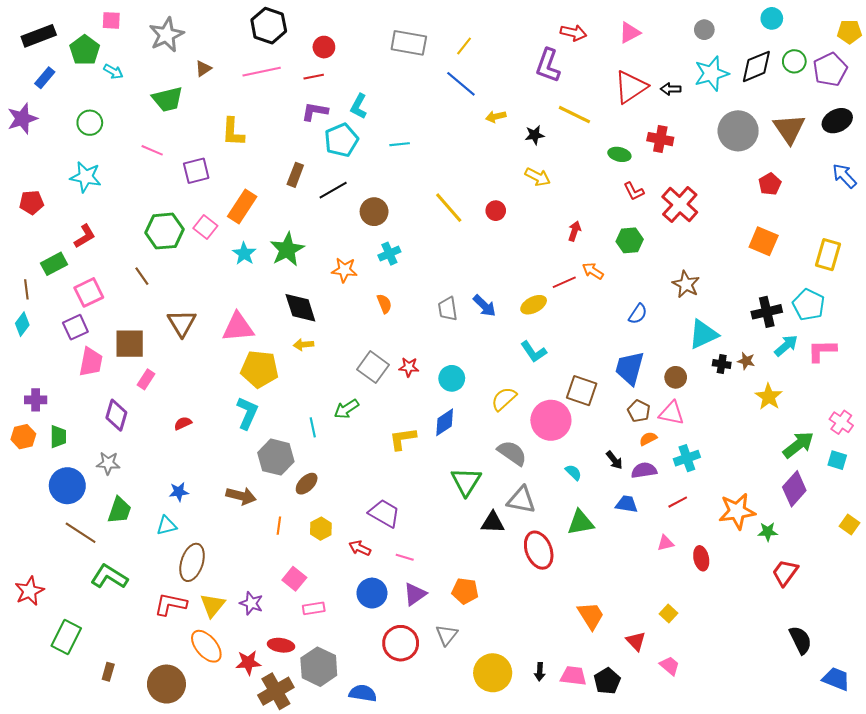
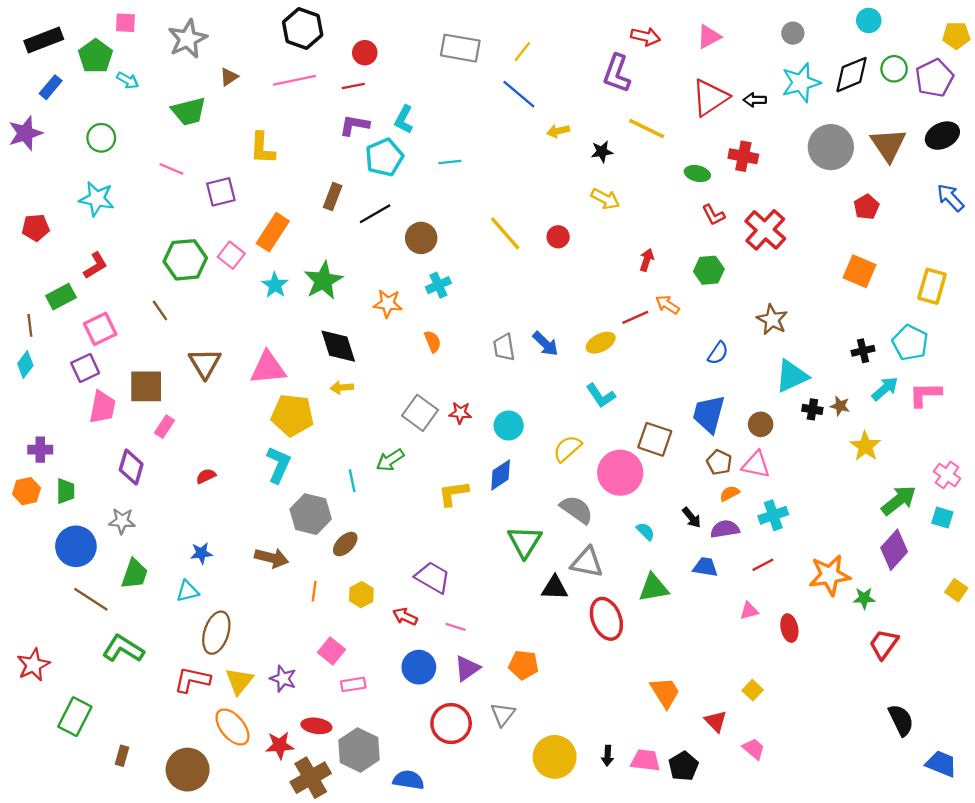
black cross: (767, 312) -> (863, 351), size x0.7

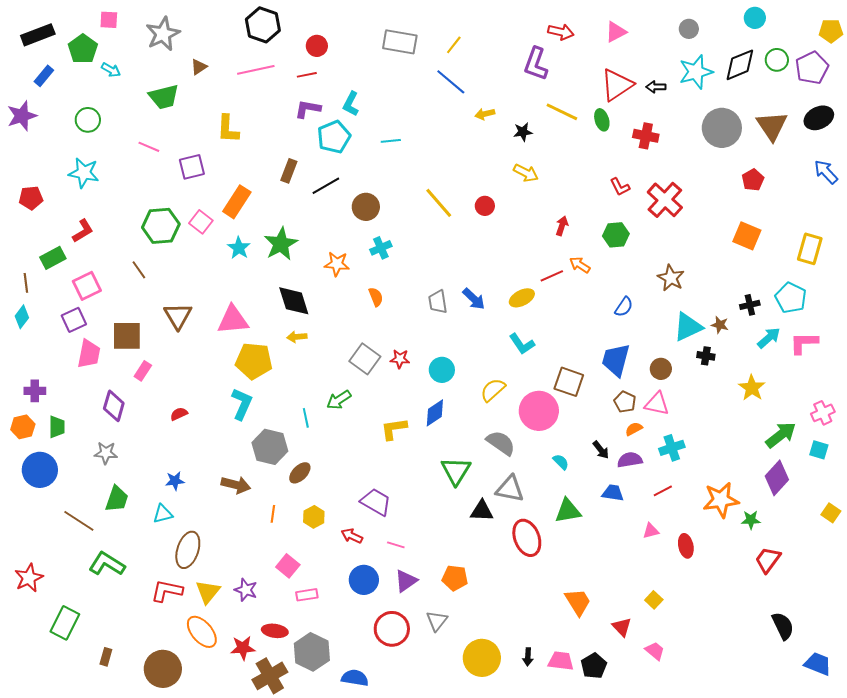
green ellipse: (697, 174) -> (602, 120), moved, turned 60
brown star: (840, 406) -> (720, 325), moved
pink cross: (947, 475) -> (823, 413), turned 30
blue circle: (76, 546) -> (40, 470), moved

